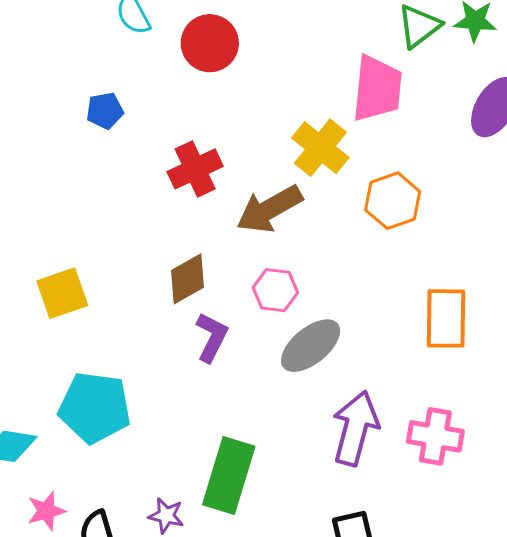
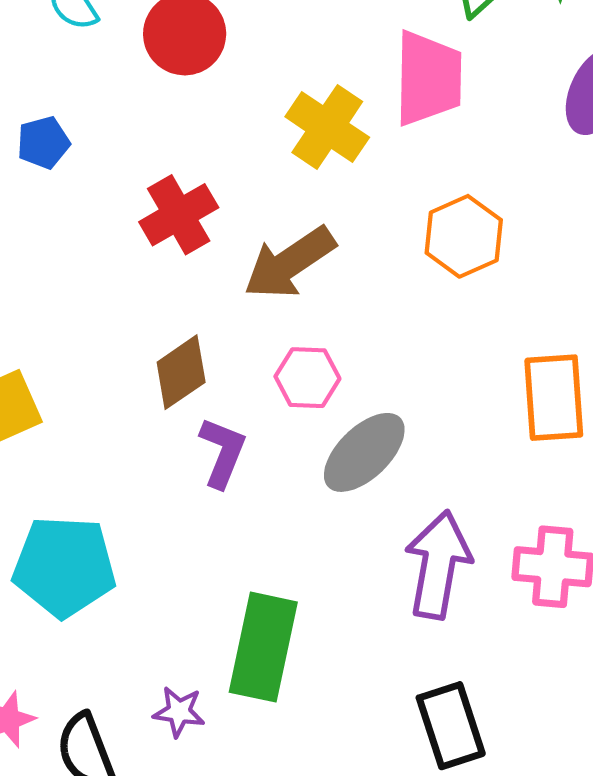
yellow cross: (320, 148) -> (327, 127), moved

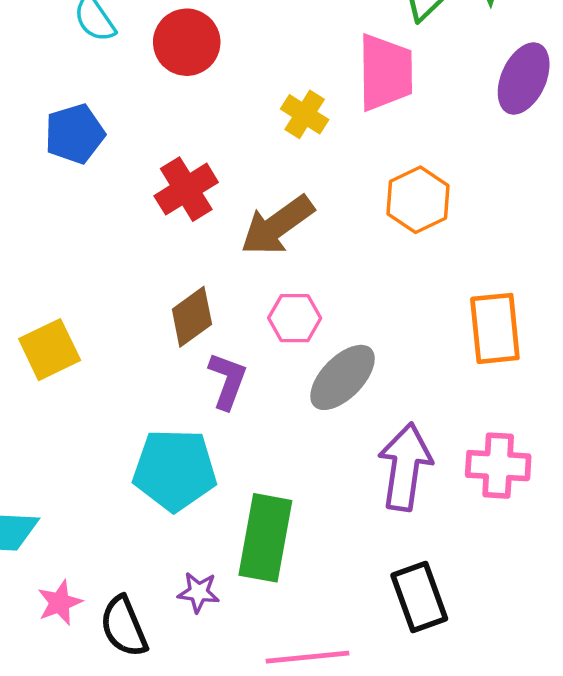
yellow cross: (327, 127) -> (305, 114), size x0.7
blue pentagon: (43, 143) -> (75, 134), size x1.4
cyan pentagon: (64, 567) -> (175, 470), moved

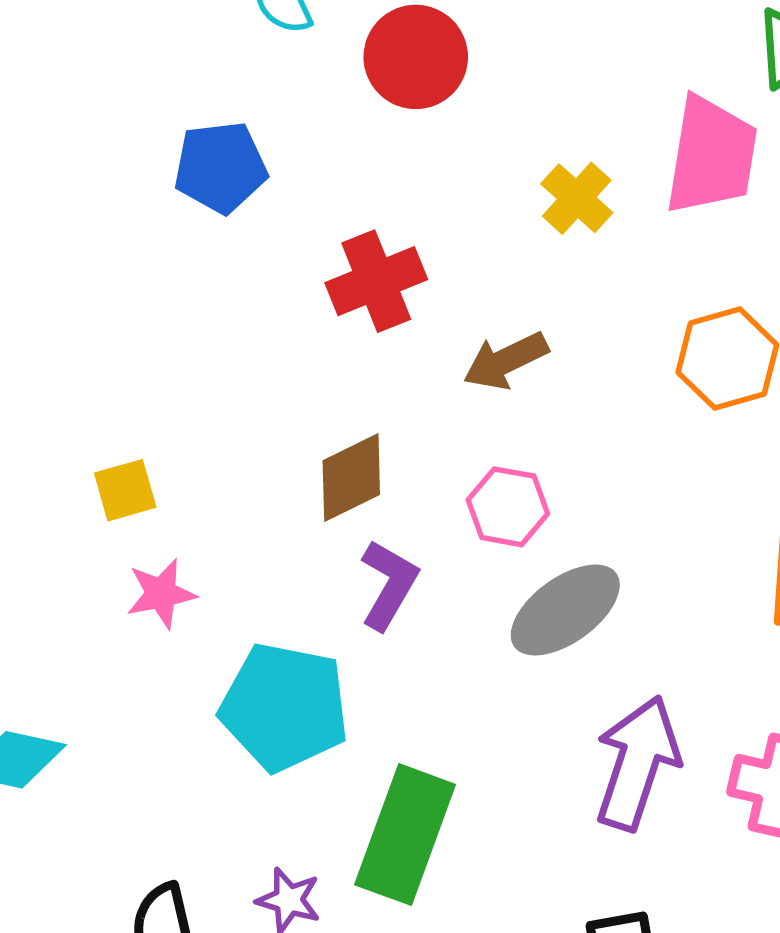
brown arrow: (277, 225) -> (506, 361), size x0.7
yellow square: (50, 350) -> (125, 490), size x0.7
pink star: (60, 603) -> (161, 594), moved

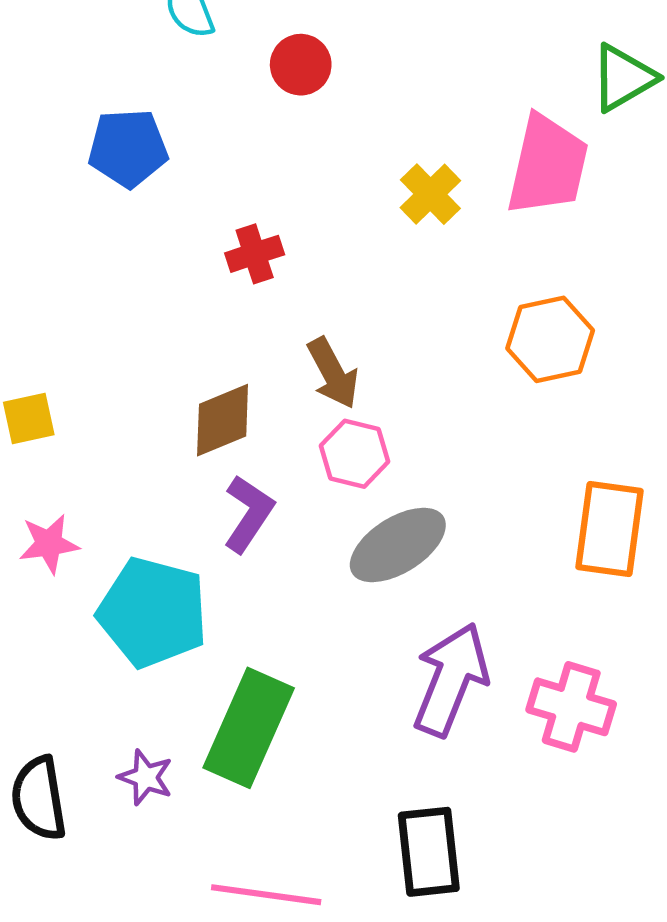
red circle: (416, 57) -> (301, 65), size x0.7
red cross: (376, 281) -> (255, 254), size x0.7
brown arrow: (506, 361) -> (333, 373), moved, turned -96
pink star: (161, 594) -> (49, 544), moved

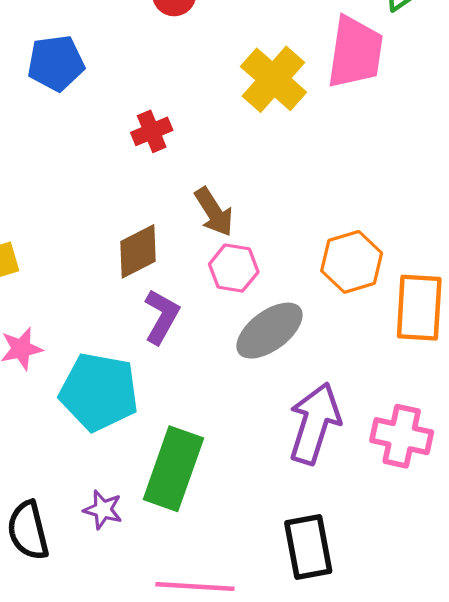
yellow cross: (430, 194) -> (273, 79), size x1.5
orange hexagon: (550, 339) -> (352, 262), moved

